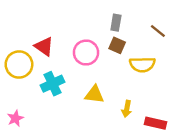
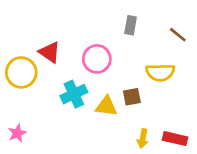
brown square: (117, 45) -> (132, 97), moved, turned -35
cyan cross: (52, 84) -> (74, 94), moved
yellow arrow: (127, 109) -> (143, 139), moved

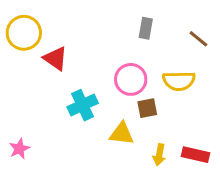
pink circle: (97, 59) -> (131, 79), moved
yellow circle: (21, 72) -> (24, 33), moved
yellow triangle: (106, 106) -> (122, 134), moved

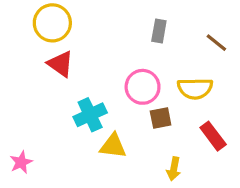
yellow circle: (24, 33) -> (52, 23), moved
yellow triangle: (122, 134) -> (113, 146), moved
red rectangle: (195, 155) -> (213, 136), moved, turned 40

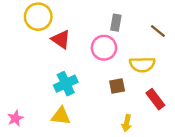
red triangle: (61, 64) -> (61, 39), moved
pink circle: (143, 87) -> (104, 48), moved
yellow triangle: (113, 146) -> (61, 116), moved

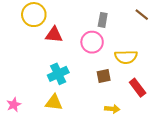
brown line: (158, 31) -> (142, 15), moved
red triangle: (61, 39) -> (54, 35), turned -30
yellow arrow: (127, 123) -> (112, 109), turned -96

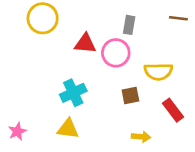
brown line: (142, 15) -> (178, 18), turned -32
red triangle: (54, 35) -> (85, 44), moved

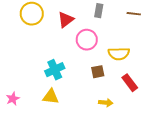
gray rectangle: (129, 25) -> (99, 11), moved
red triangle: (85, 44) -> (66, 20), moved, turned -42

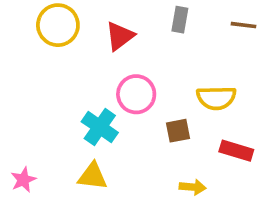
pink circle: (87, 40) -> (136, 94), moved
cyan cross: (55, 70) -> (100, 127), turned -30
red rectangle: (130, 83) -> (236, 151), turned -36

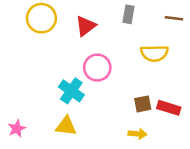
yellow semicircle: (216, 98) -> (154, 53), moved
brown square: (178, 131) -> (143, 104), moved

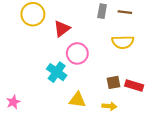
brown line: (174, 18) -> (125, 12), moved
red triangle: (86, 26) -> (62, 29), moved
yellow triangle: (66, 126) -> (77, 100), moved

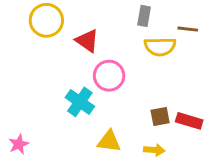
brown line: (125, 12) -> (188, 29), moved
red triangle: (62, 29) -> (87, 41), turned -48
yellow semicircle: (123, 42) -> (160, 47), moved

